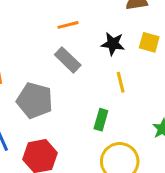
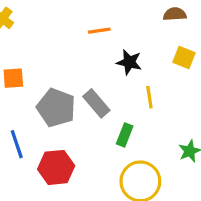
black star: (113, 44) -> (129, 62), moved
gray rectangle: (68, 60) -> (96, 103), moved

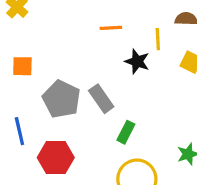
yellow line: (149, 97) -> (158, 39), moved

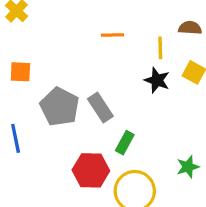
black star: (137, 61) -> (157, 80), moved
red hexagon: (56, 158) -> (91, 170), moved

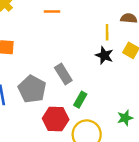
orange line: (112, 35) -> (52, 12), moved
gray pentagon: (60, 107) -> (32, 89), moved

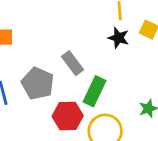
green rectangle: (80, 100) -> (94, 91), size x1.5

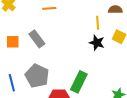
gray rectangle: (73, 63) -> (37, 39), moved

